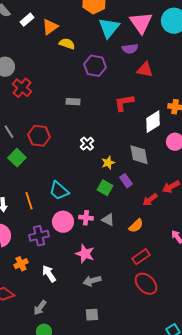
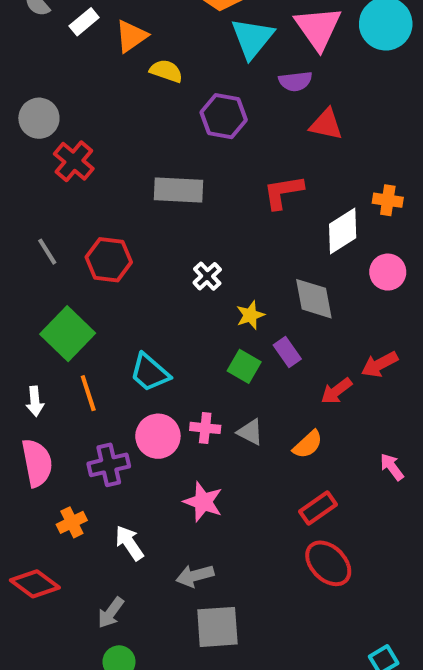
gray rectangle: (73, 102) -> (178, 190), size x1.6
green square: (17, 158) -> (68, 334), moved, size x1.4
gray arrow: (92, 281) -> (195, 576), moved
gray square: (92, 315) -> (217, 627), size x1.6

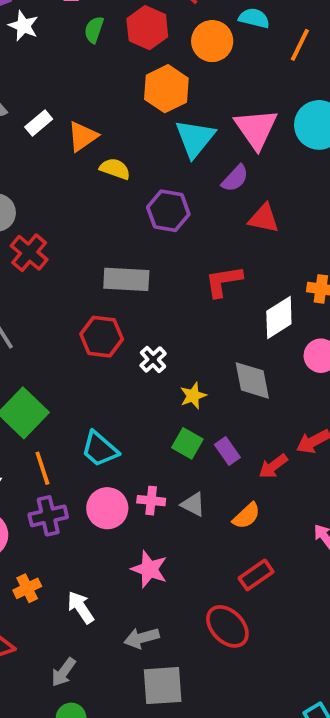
purple semicircle: (295, 81) -> (235, 178), turned -40
red hexagon: (109, 260) -> (102, 337), moved
purple rectangle: (287, 352) -> (227, 451), moved
purple cross: (109, 465) -> (48, 516), moved
red ellipse: (328, 563) -> (227, 626), moved

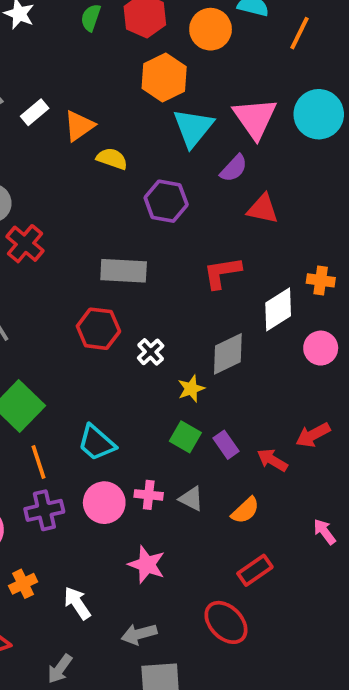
gray diamond: (252, 380) -> (228, 354), moved, turned 75
red arrow: (273, 466) -> (272, 460), turned 68

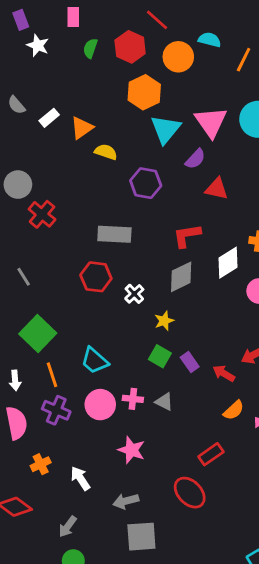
gray diamond: (228, 354) -> (181, 277), moved
purple cross: (44, 510) -> (56, 410), turned 36
orange semicircle: (245, 510) -> (234, 410), moved

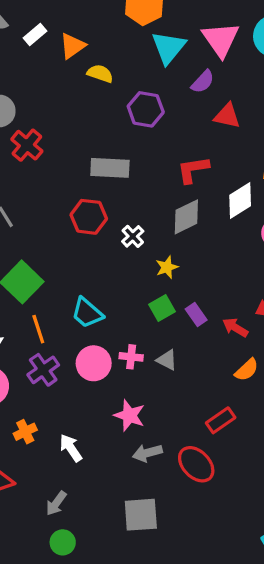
green square: (160, 356) -> (162, 308), turned 30
purple cross: (56, 410) -> (43, 370), turned 32
gray arrow: (126, 501) -> (147, 453), moved

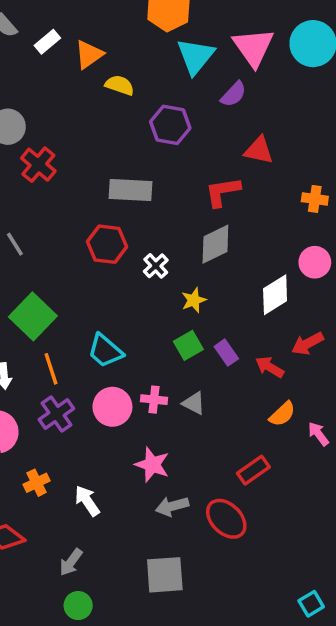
red triangle: (227, 116) -> (259, 150), moved
white diamond: (240, 201) -> (275, 295), moved

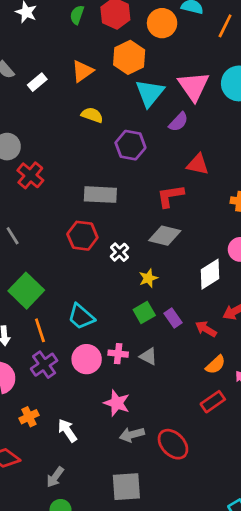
orange triangle: (89, 54) -> (82, 71), moved
gray diamond: (215, 244) -> (165, 236), turned 40
red rectangle: (253, 470) -> (213, 402), moved

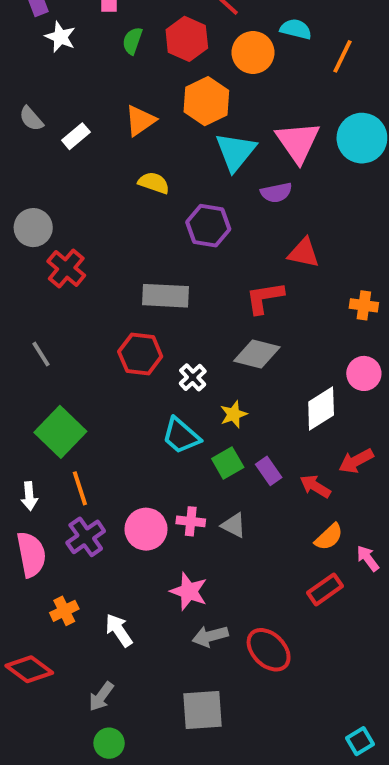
purple semicircle: (178, 122) -> (276, 193), turned 35
cyan trapezoid: (81, 317) -> (181, 436), moved

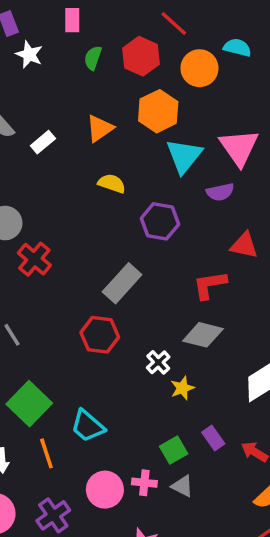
gray rectangle: (165, 296) -> (122, 283), turned -51
white cross: (193, 377) -> (158, 362), moved
cyan trapezoid: (181, 436) -> (88, 426), moved
green square: (228, 463) -> (174, 450), moved
purple cross: (86, 537) -> (53, 515), moved

